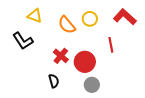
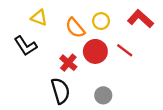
red line: (111, 45) -> (125, 50), turned -42
red circle: (85, 62) -> (95, 51), moved
black semicircle: (54, 81) -> (60, 91), size x1.6

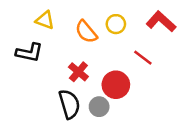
black L-shape: (26, 46) -> (29, 52), turned -45
red circle: (95, 51) -> (116, 85), moved
gray circle: (103, 95) -> (99, 107), moved

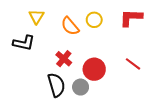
yellow triangle: (45, 20) -> (36, 17), turned 42
red L-shape: (161, 21) -> (131, 18), turned -40
red line: (143, 58) -> (133, 64), moved

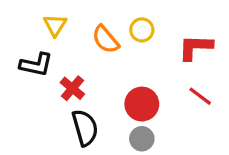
red L-shape: (131, 18) -> (195, 47), moved
red cross: (64, 59) -> (72, 88), moved
gray circle: (81, 87) -> (142, 139), moved

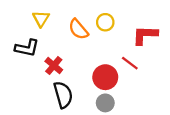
red line: (200, 96) -> (130, 63), moved

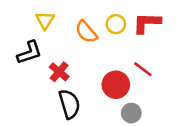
red L-shape: (145, 35) -> (147, 23), moved
black L-shape: (27, 48) -> (29, 52), turned -30
gray circle: (105, 103) -> (131, 113), moved

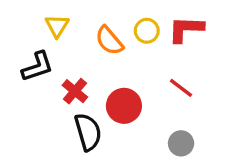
red circle: (116, 85) -> (124, 106), moved
gray circle: (131, 113) -> (181, 143), moved

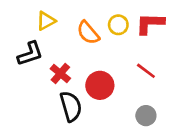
yellow triangle: (57, 26) -> (46, 21), turned 30

